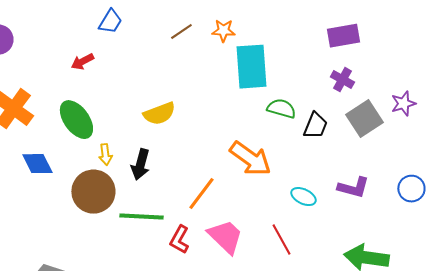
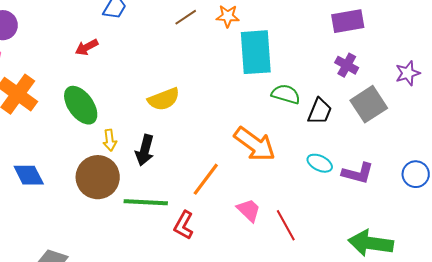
purple star: (403, 104) -> (408, 73), moved
blue diamond: (37, 164) -> (29, 175), moved
cyan ellipse: (303, 197) -> (320, 163), moved
pink trapezoid: (225, 237) -> (249, 210), moved, size x0.7

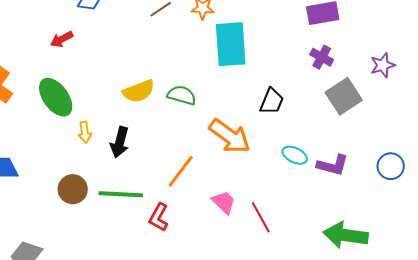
green semicircle: (286, 94) -> (182, 95), moved
black trapezoid: (320, 111) -> (272, 101), moved
brown circle: (98, 177) -> (73, 189), moved, size x0.7

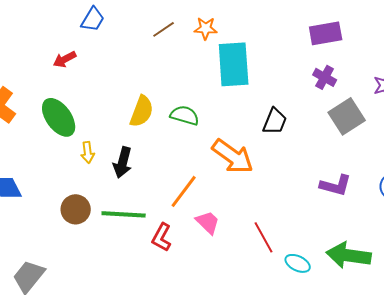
yellow semicircle: (139, 91) -> (142, 111), turned -48
cyan ellipse: (295, 155) -> (298, 263), moved
pink trapezoid: (224, 202) -> (208, 222), moved

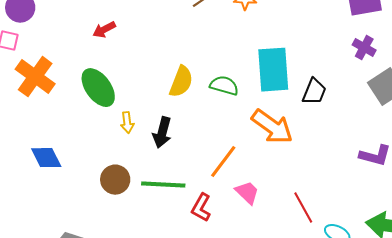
cyan rectangle: (234, 64) -> (273, 70), moved

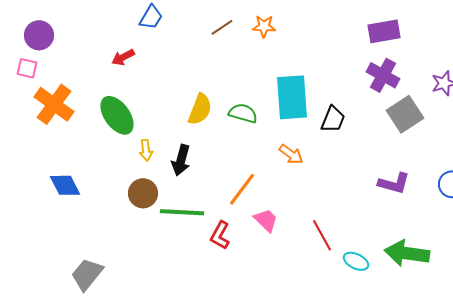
purple cross: (364, 48) -> (383, 75), size x1.4
orange arrow: (272, 127) -> (291, 154), size x0.6
brown circle: (115, 180) -> (143, 193), moved

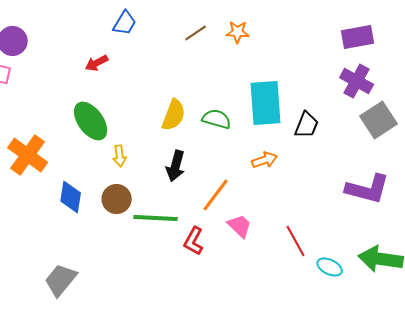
orange cross: (54, 104) -> (28, 155), moved
orange arrow: (291, 154) -> (265, 160), turned -55
black arrow: (181, 160) -> (176, 166), moved
purple L-shape: (394, 183) -> (368, 189), size x1.4
blue diamond: (65, 185) -> (71, 197), moved, turned 36

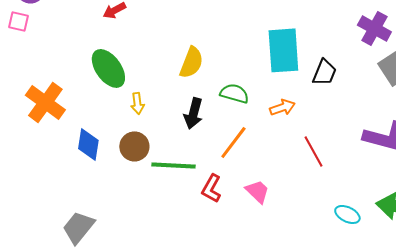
green semicircle: (217, 119) -> (234, 93), moved
pink trapezoid: (240, 226) -> (257, 191), moved
red line: (296, 241) -> (313, 151), moved

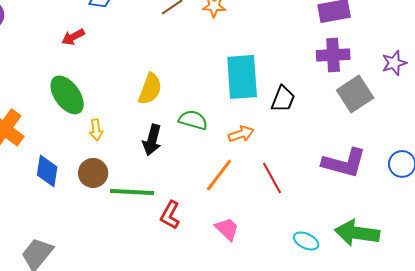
purple cross: (374, 28) -> (333, 55), turned -32
orange line: (233, 142) -> (219, 175), moved
pink trapezoid: (257, 191) -> (227, 229), moved

